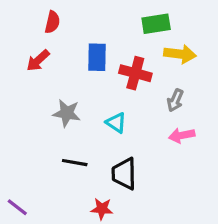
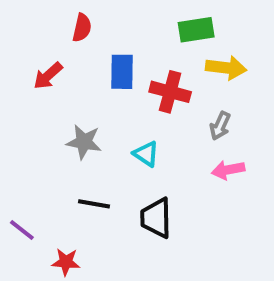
red semicircle: (52, 22) -> (82, 28), moved
purple line: (17, 207) -> (22, 230), moved
red star: (102, 209) -> (66, 262), moved

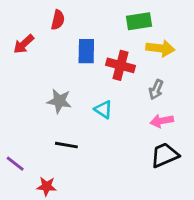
red arrow: (48, 76) -> (24, 44), moved
black trapezoid: (156, 218) -> (165, 155), moved, turned 68

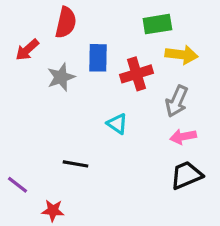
red semicircle: (58, 20) -> (66, 22), size x1.4
red cross: (120, 65) -> (137, 74), turned -32
gray arrow: (156, 90) -> (177, 101), size x1.4
gray star: (59, 101) -> (61, 77), moved, turned -30

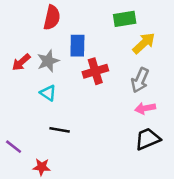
red arrow: (27, 50) -> (21, 62), moved
yellow arrow: (182, 55) -> (144, 43), turned -50
red cross: (137, 74) -> (95, 71), moved
cyan triangle: (117, 124) -> (48, 93), moved

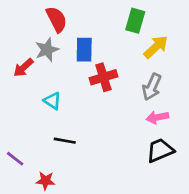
red semicircle: (52, 18) -> (57, 19), turned -40
green rectangle: (125, 19) -> (135, 21), turned -65
gray star: (48, 61) -> (47, 50), moved

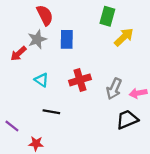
red cross: (103, 77) -> (80, 80), moved
gray arrow: (152, 87) -> (114, 89), moved
pink arrow: (157, 117) -> (138, 93), moved

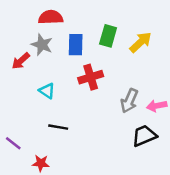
red semicircle: (45, 15) -> (51, 17), turned -65
green rectangle: (107, 16) -> (108, 36), moved
gray star: (37, 39) -> (42, 45), turned -30
red cross: (80, 80) -> (91, 77), moved

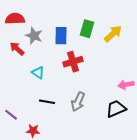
red semicircle: (51, 17) -> (15, 19), moved
red arrow: (21, 61) -> (17, 49), turned 84
gray arrow: (129, 101) -> (78, 102), moved

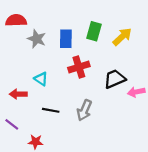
red arrow: (17, 49) -> (18, 94), moved, turned -42
black trapezoid: (116, 109) -> (115, 79), moved

